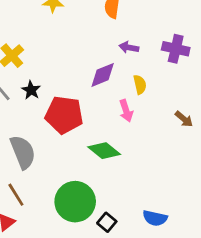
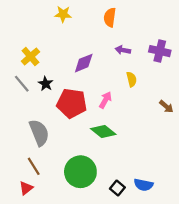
purple diamond: (103, 75) -> (84, 63), moved
pink arrow: (126, 111) -> (105, 100), moved, turned -133
black square: (107, 222) -> (117, 188), moved

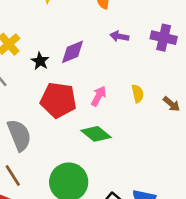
yellow semicircle: (132, 79) -> (138, 94), moved
black star: (46, 84) -> (40, 61), moved

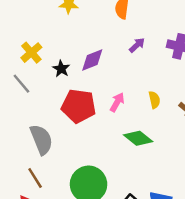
purple arrow: (119, 36) -> (137, 45), turned 126
green diamond: (96, 134) -> (138, 138), moved

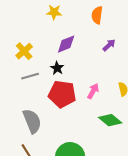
purple diamond: (92, 60) -> (66, 44), moved
black star: (61, 69) -> (57, 68), moved
gray line: (21, 84) -> (30, 76), moved, turned -66

